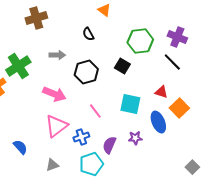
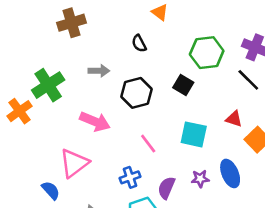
blue ellipse: (158, 122) -> (230, 173), moved
pink triangle: (56, 126) -> (74, 163), moved

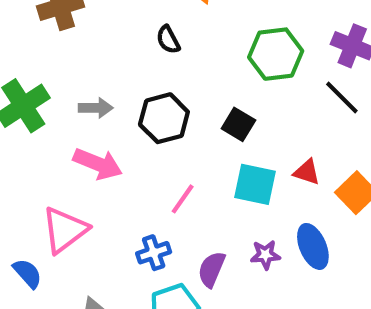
gray arrow: (99, 71) -> (96, 108), moved
black square: (183, 85) -> (238, 124), moved
red triangle: (234, 119) -> (307, 172), moved
pink line: (148, 144) -> (183, 199), turned 72

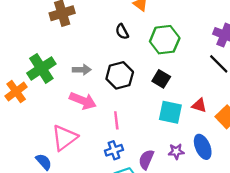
green hexagon: (276, 54) -> (165, 40), moved
pink line: (183, 199) -> (116, 120), moved, turned -42

